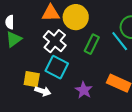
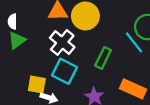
green rectangle: (92, 44) -> (103, 58), moved

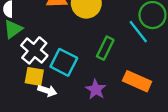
white cross: (62, 42) -> (34, 50), moved

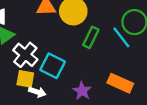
green rectangle: (105, 48) -> (91, 37), moved

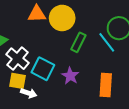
orange rectangle: (120, 83) -> (106, 85), turned 70
purple star: (82, 91) -> (70, 76), moved

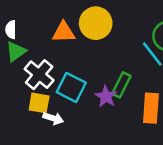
orange triangle: (37, 14) -> (64, 32), moved
green rectangle: (78, 42) -> (121, 85), moved

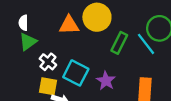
white cross: (39, 75) -> (48, 62), size x0.7
green rectangle: (121, 85) -> (119, 43), moved

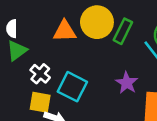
green rectangle: (119, 43) -> (123, 31), moved
purple star: (106, 81) -> (127, 83), moved

